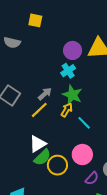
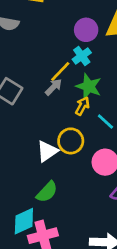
yellow line: (39, 110) -> (60, 72), moved
green semicircle: (42, 157) -> (47, 192), moved
yellow circle: (57, 165) -> (71, 141), moved

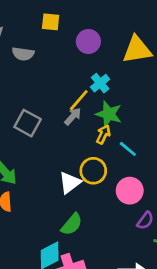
purple circle: (86, 30) -> (88, 41), moved

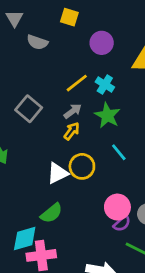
cyan cross: (100, 83) -> (105, 85), turned -30
yellow line: (79, 100) -> (77, 83), moved
yellow arrow: (103, 134) -> (72, 131), moved
pink circle: (130, 191) -> (117, 207), moved

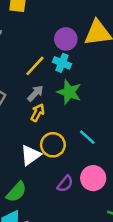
purple circle: (102, 43) -> (66, 39), moved
cyan line: (119, 152) -> (87, 137), moved
green semicircle: (51, 213) -> (16, 192), moved
purple semicircle: (122, 223) -> (65, 184), moved

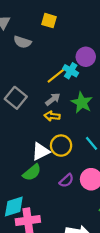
cyan cross: (62, 63) -> (71, 71), moved
yellow arrow: (38, 113) -> (52, 116), turned -120
green semicircle: (16, 192) -> (32, 172), moved

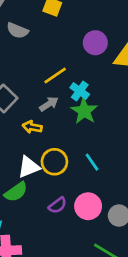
purple circle: (86, 57) -> (95, 43), moved
cyan cross: (71, 71) -> (80, 91), moved
yellow arrow: (52, 116) -> (32, 127), moved

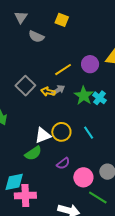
purple circle: (95, 43) -> (90, 64), moved
cyan cross: (80, 91) -> (100, 98), moved
yellow arrow: (32, 127) -> (48, 92), moved
pink circle: (88, 206) -> (83, 177), moved

